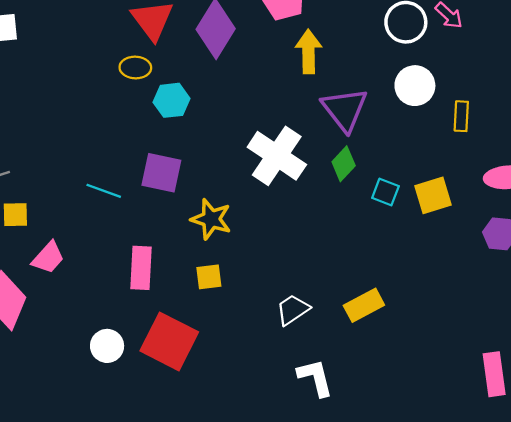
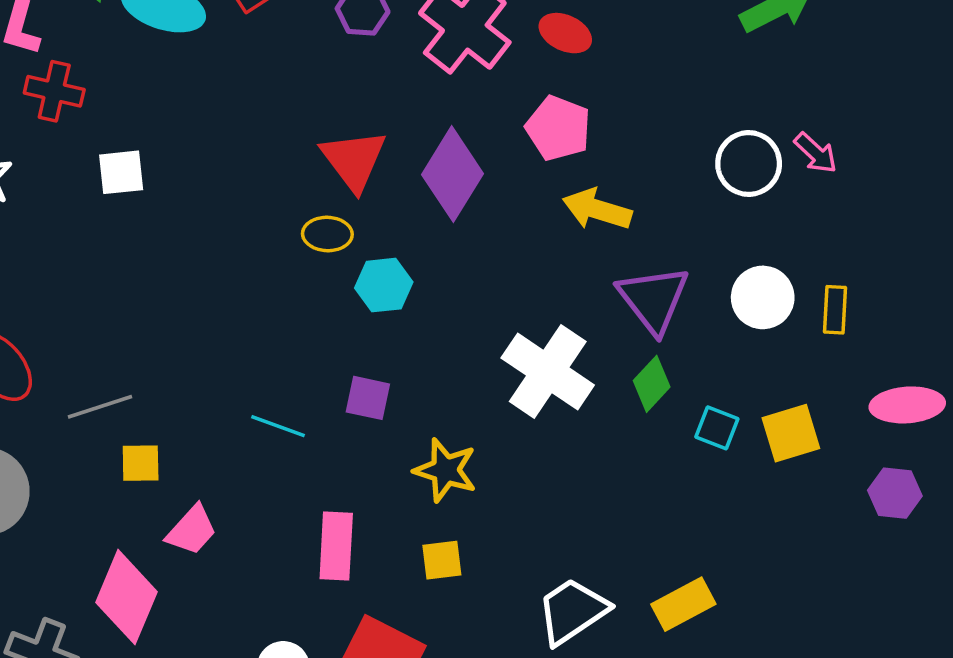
yellow arrow: (309, 52) -> (597, 209), turned -72
white circle: (415, 86) -> (763, 297), moved
purple square: (161, 173) -> (368, 398), size x0.7
white trapezoid: (293, 310) -> (572, 611), size x1.4

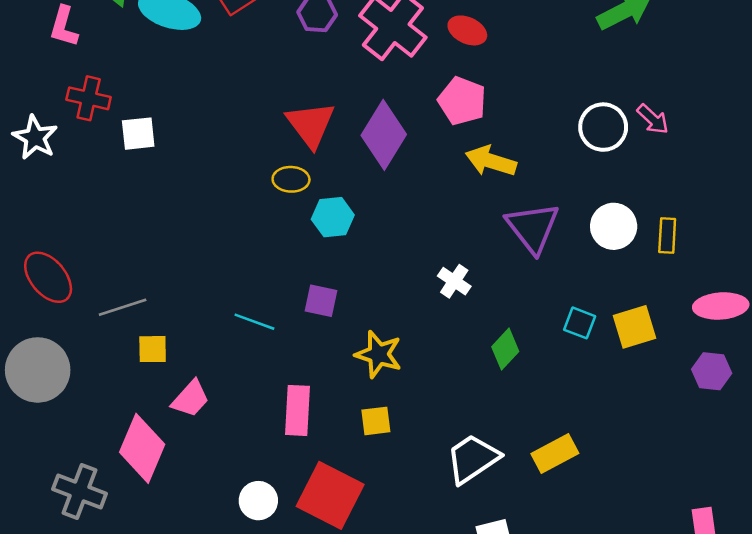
red cross: (54, 91) -> (89, 98), moved
white cross: (548, 371) -> (454, 281), size x0.5
green diamond: (652, 384) -> (505, 349), moved

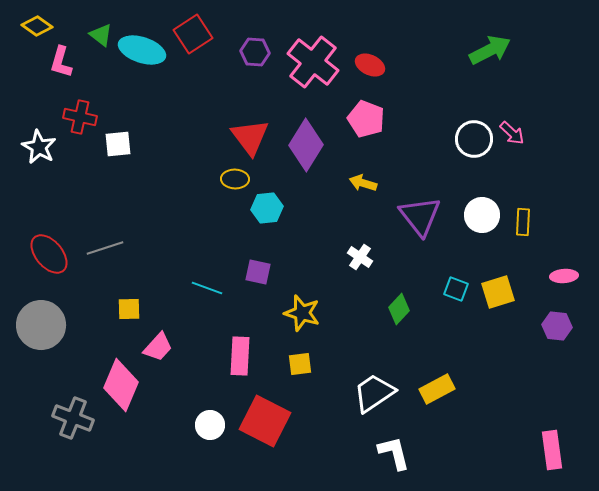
yellow arrow: (491, 161) -> (363, 183), moved, size x0.7
pink ellipse: (721, 306) -> (564, 276), size x0.7
gray line: (123, 307) -> (105, 248), moved

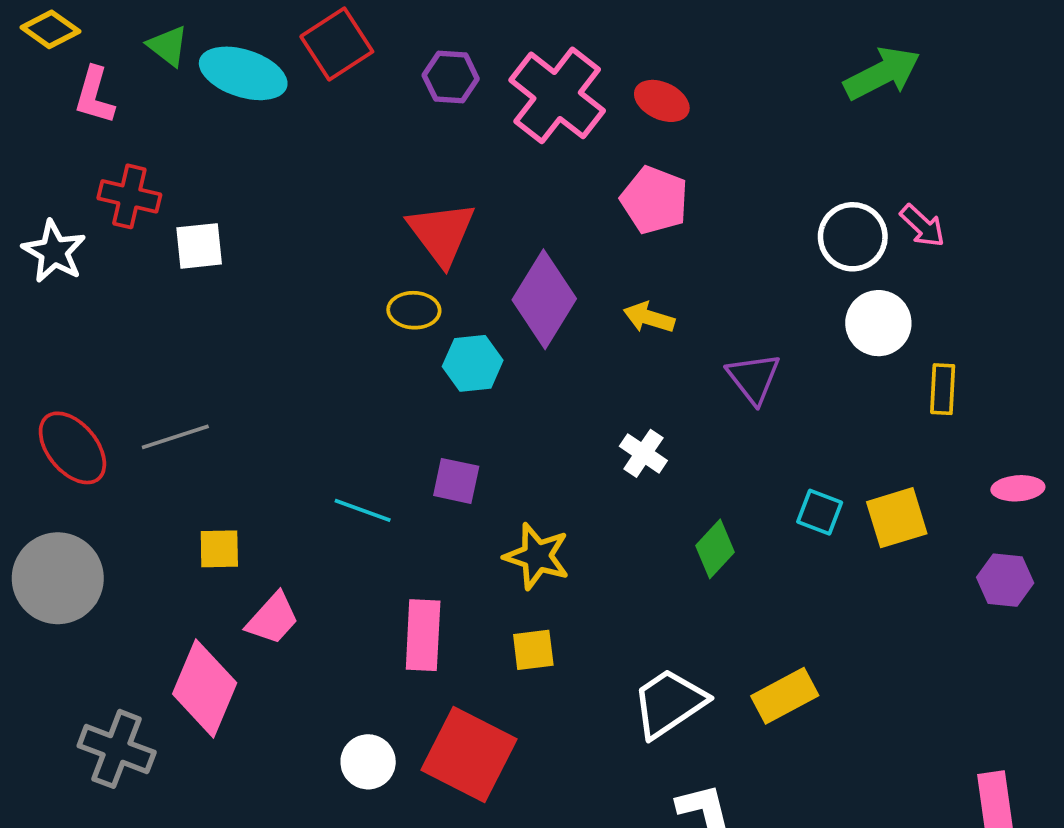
purple diamond: (306, 145) -> (544, 299), moved
white circle: (482, 215) -> (878, 323), moved
purple triangle: (420, 216) -> (754, 378), size x0.7

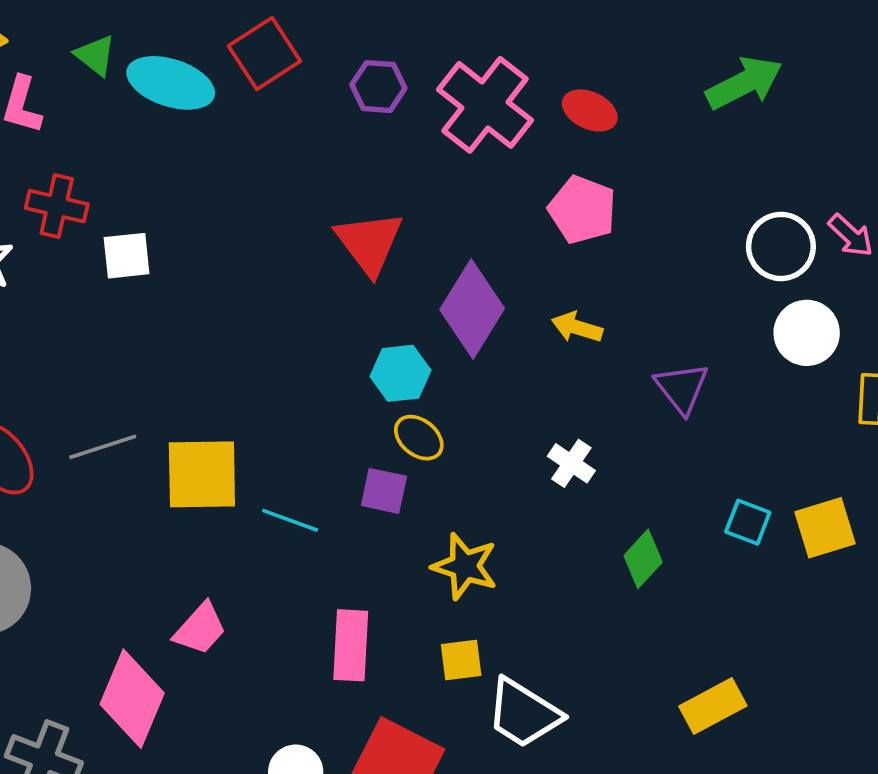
green arrow: (882, 73) -> (744, 83), moved
yellow ellipse: (414, 310) -> (419, 438), moved, turned 36
yellow square: (219, 549) -> (202, 474), moved, size x1.8
white trapezoid: (669, 703) -> (524, 713), moved, turned -114

